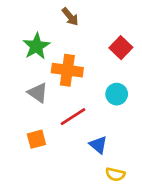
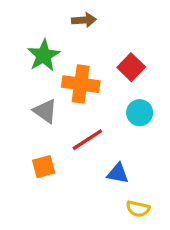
brown arrow: (70, 17) -> (84, 20), turned -54
red square: (121, 48) -> (131, 67), moved
blue triangle: (98, 145) -> (118, 173), turned -30

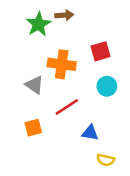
green star: (44, 55) -> (38, 24), moved
red square: (131, 67) -> (100, 51), turned 30

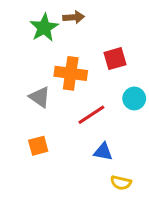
cyan circle: (107, 86) -> (134, 98), moved
red line: (67, 107) -> (91, 115), moved

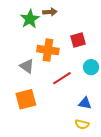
orange square: (38, 146) -> (26, 99), size x1.5
blue triangle: (103, 152) -> (85, 103), moved

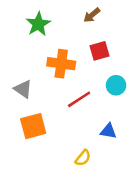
brown arrow: (50, 12) -> (92, 15), moved, turned 144
gray triangle: (27, 66) -> (23, 89), moved
yellow semicircle: (82, 124) -> (83, 158), moved, turned -64

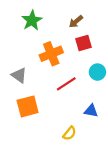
brown arrow: (92, 15) -> (76, 22), moved
orange cross: (61, 64) -> (51, 54), turned -30

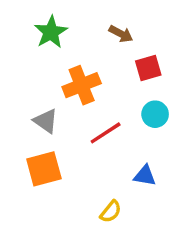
brown arrow: (76, 22) -> (121, 34), turned -112
red square: (83, 43) -> (148, 68), moved
gray triangle: (19, 75) -> (46, 121), moved

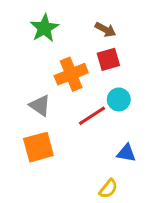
red square: (148, 68) -> (108, 59), moved
cyan circle: (155, 114) -> (119, 99), moved
yellow semicircle: (111, 212) -> (108, 189), moved

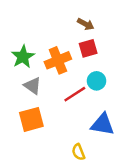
green star: (44, 28) -> (23, 57), moved
blue triangle: (126, 153) -> (103, 124), size x1.5
yellow semicircle: (108, 189) -> (78, 152), moved, turned 119

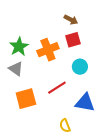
gray triangle: (33, 86) -> (16, 69), moved
red line: (75, 94) -> (57, 88), moved

